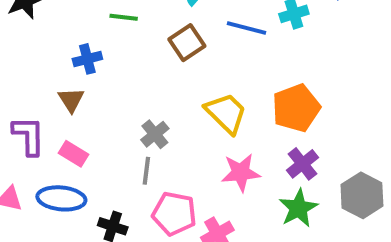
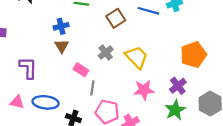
brown triangle: (71, 100) -> (62, 46), moved
orange pentagon: (296, 108) -> (193, 55), moved
gray cross: (155, 134) -> (106, 53), moved
pink rectangle: (73, 154) -> (81, 70), moved

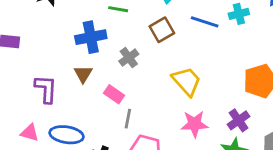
blue cross: (61, 26) -> (91, 37), size x1.5
brown triangle: (62, 46) -> (83, 74), moved
gray cross: (106, 53) -> (129, 58), moved

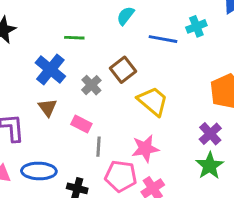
brown square: (162, 30) -> (123, 70), moved
blue cross: (91, 37) -> (50, 69), turned -32
pink star: (194, 124) -> (145, 149), moved

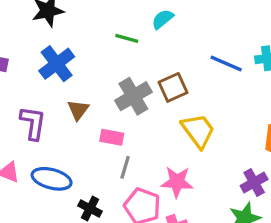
cyan semicircle: (125, 16) -> (163, 19), moved
blue cross: (50, 69) -> (57, 64), moved
gray cross: (91, 85) -> (133, 96), size x1.5
pink rectangle: (81, 124) -> (112, 137), turned -30

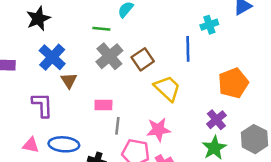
blue line: (226, 63) -> (188, 49), moved, turned 75
gray cross: (133, 96) -> (109, 56), moved
brown triangle: (78, 110) -> (69, 80), moved

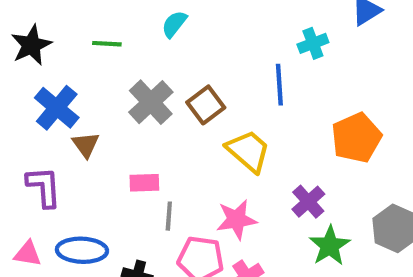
green line: (101, 29) -> (107, 44), moved
purple cross: (216, 120) -> (308, 202), moved

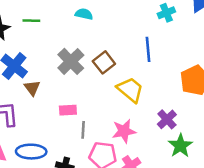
cyan semicircle: (174, 24) -> (84, 14), turned 66
cyan cross: (313, 43) -> (166, 13), moved
green line: (107, 44) -> (31, 21), moved

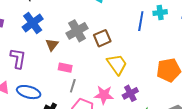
blue line: (148, 49) -> (141, 21), moved
brown triangle: (32, 88) -> (52, 45), moved
purple cross: (167, 119) -> (130, 93), moved

